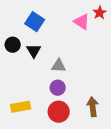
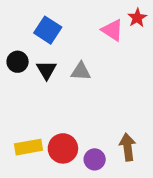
gray triangle: (59, 66) -> (81, 71), moved
purple circle: (58, 88) -> (95, 159), moved
red circle: (59, 112) -> (63, 148), moved

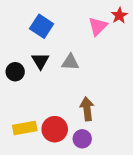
pink triangle: (112, 30) -> (98, 26), turned 42
black circle: (18, 62) -> (15, 72), moved
brown arrow: (128, 147) -> (87, 109), moved

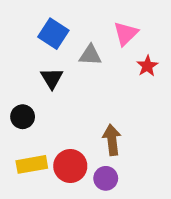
red star: (119, 15) -> (147, 66), moved
gray triangle: (70, 62) -> (90, 55), moved
black circle: (15, 72) -> (23, 117), moved

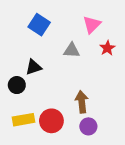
gray triangle: (90, 55) -> (72, 50), moved
black triangle: (52, 78) -> (34, 67), moved, turned 42
purple circle: (106, 178) -> (88, 126), moved

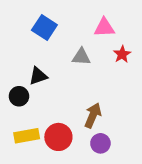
pink triangle: (92, 25) -> (104, 28), turned 42
brown arrow: (82, 102) -> (93, 115), turned 30

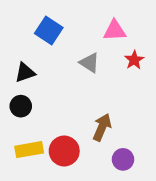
gray triangle: (81, 57) -> (89, 63), turned 30
black triangle: (38, 76) -> (25, 73), moved
purple circle: (100, 143) -> (123, 159), moved

